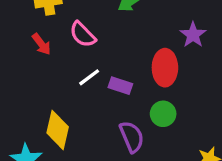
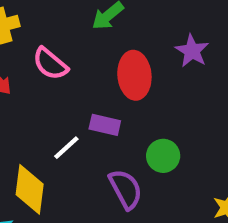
red ellipse: (165, 68) -> (134, 75), moved
white line: (89, 77) -> (66, 148), moved

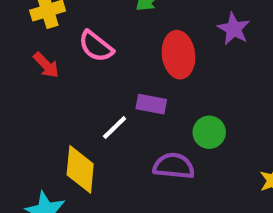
purple semicircle: (126, 189) -> (174, 166), turned -54

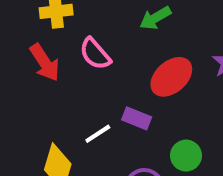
red ellipse: (178, 55) -> (171, 77), turned 45
red arrow: (46, 65) -> (45, 62), size x1.4

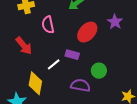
pink semicircle: (95, 54) -> (48, 25), turned 36
red arrow: (45, 62) -> (24, 46), moved

